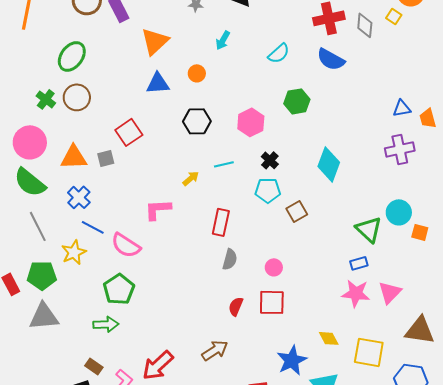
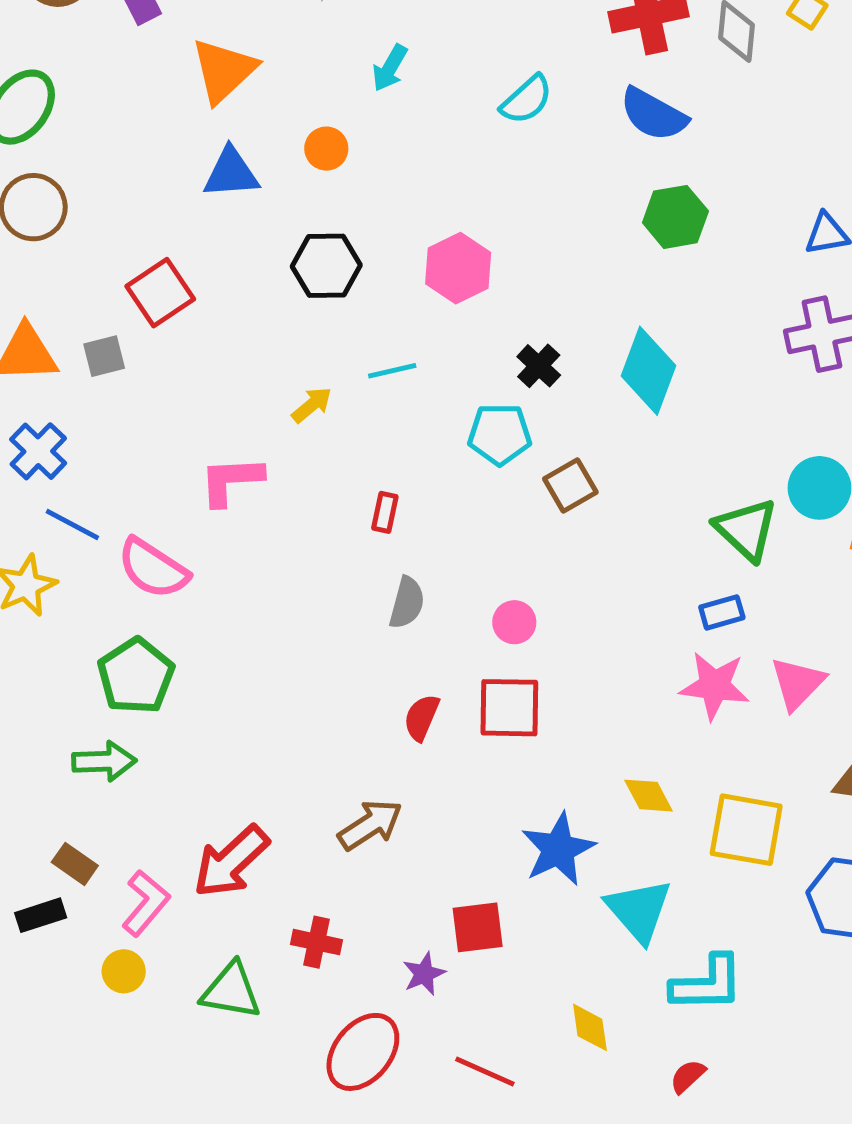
green hexagon: (297, 101) -> (675, 217), moved
black cross: (270, 160) -> (539, 366), moved
red rectangle: (221, 222) -> (385, 512), size x0.6

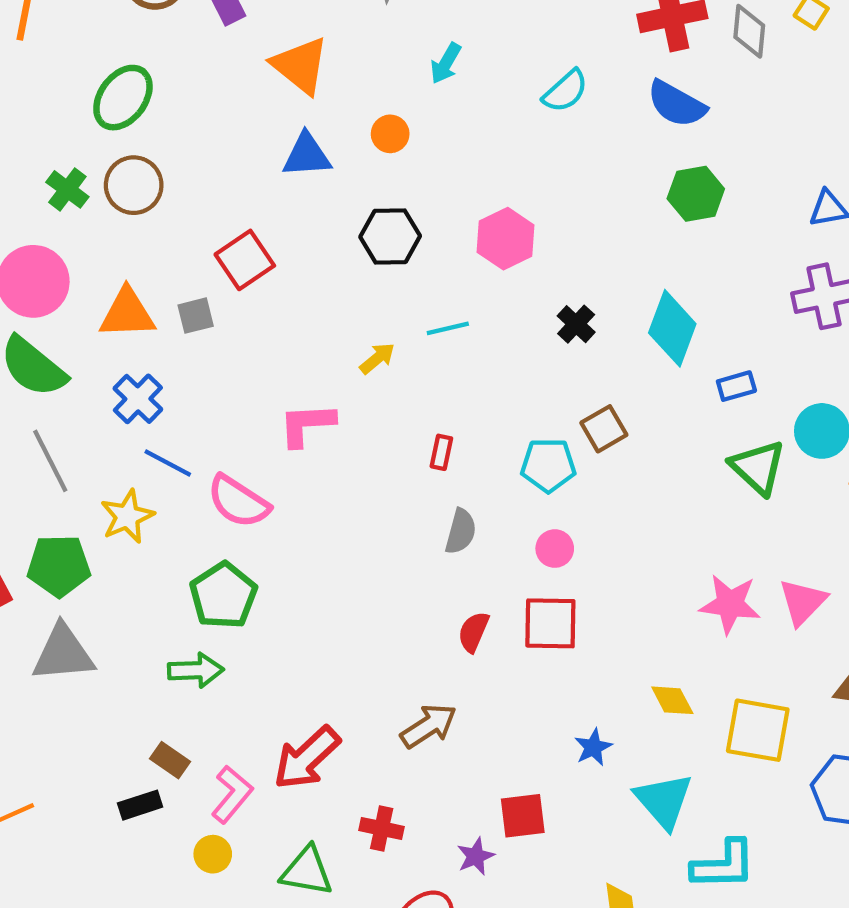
orange triangle: (224, 70) -> (300, 65), turned -38
cyan pentagon: (500, 434) -> (548, 465), moved
blue rectangle: (722, 612) -> (736, 386), moved
blue star: (558, 849) -> (593, 747), size x0.6

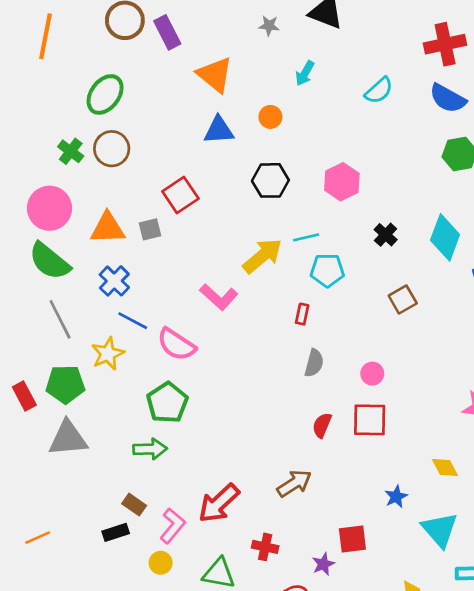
yellow arrow: (377, 358) -> (262, 256), size x1.8
pink L-shape: (307, 425) -> (219, 297), turned -135
cyan pentagon: (548, 465) -> (327, 270), moved

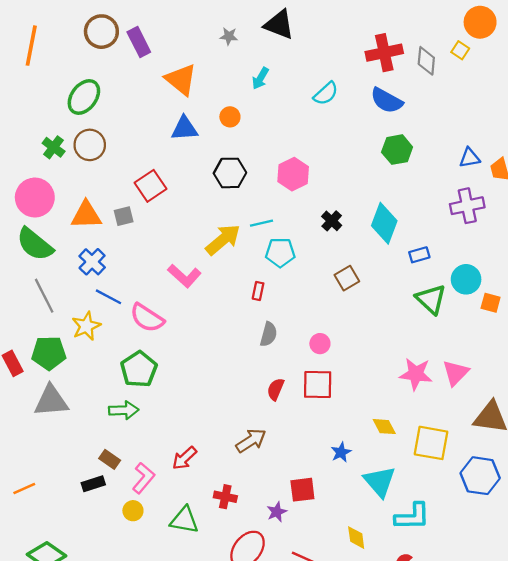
red arrow: (219, 503) -> (184, 458), size x0.7

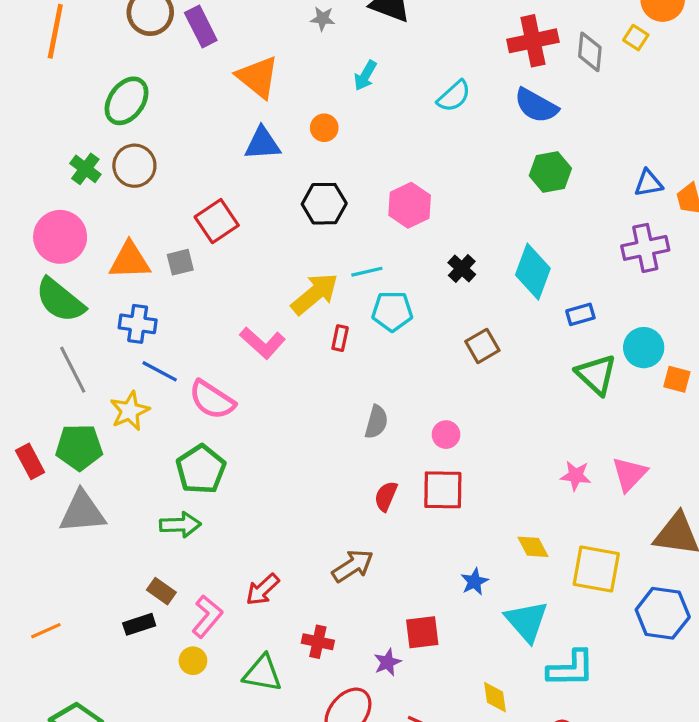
blue cross: (92, 262) -> (138, 324), turned -36
red rectangle: (258, 291) -> (340, 338), moved
pink star: (416, 374) -> (576, 476), size x0.7

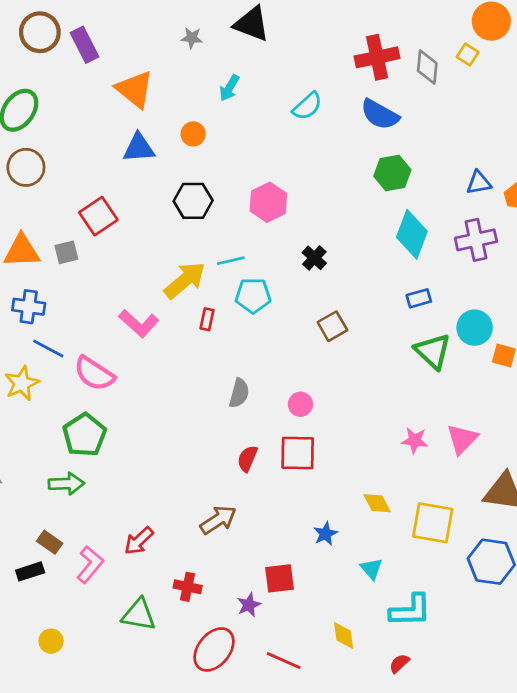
cyan diamond: (533, 272) -> (412, 234), moved
cyan triangle: (527, 621) -> (371, 569), size x0.6
yellow circle: (193, 661) -> (51, 641), moved

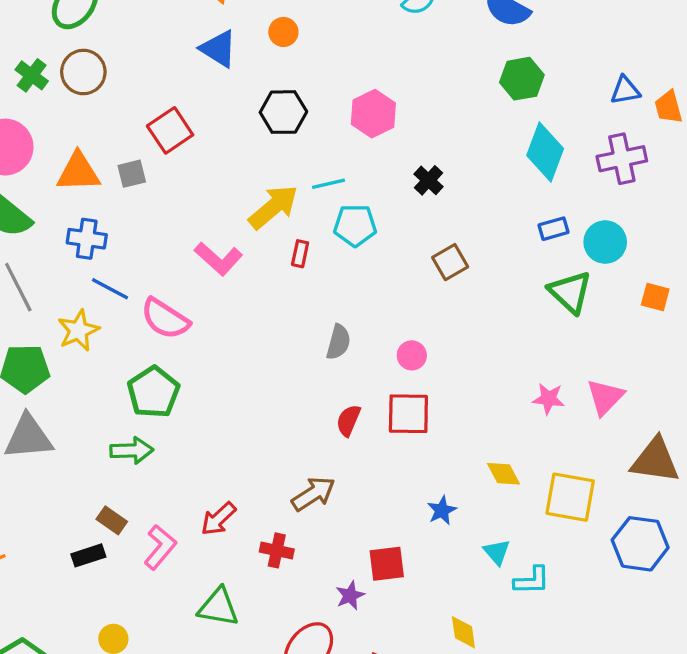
blue triangle: (139, 148) -> (218, 49), turned 36
cyan circle: (475, 328) -> (605, 242), moved
red cross: (188, 587) -> (277, 550), moved
cyan L-shape: (410, 610) -> (532, 580), moved, size x0.7

